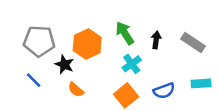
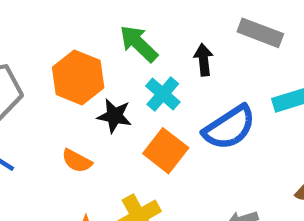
black arrow: (156, 40) -> (204, 60), moved
black star: (64, 64) -> (114, 116), moved
blue semicircle: (164, 91) -> (229, 128), size x1.4

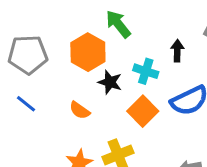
green arrow: (139, 44) -> (118, 24), moved
cyan cross: (163, 94) -> (146, 71), turned -30

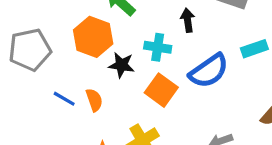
blue line: (26, 104) -> (64, 99), moved
orange semicircle: (80, 110) -> (94, 100), turned -135

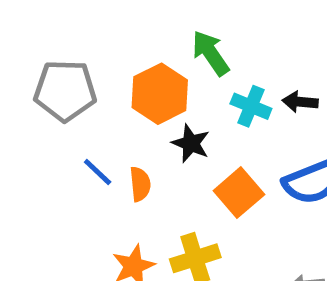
black arrow: (188, 20) -> (300, 102), turned -90
cyan cross: (158, 47) -> (251, 106), moved

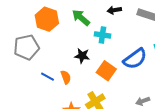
orange hexagon: (160, 94) -> (47, 19), moved
black arrow: (300, 102) -> (114, 10), moved

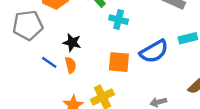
black star: (82, 56) -> (72, 43), moved
orange square: (106, 71) -> (119, 62), turned -36

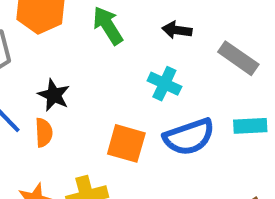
cyan cross: (119, 20) -> (164, 84), moved

